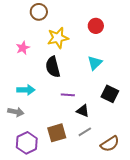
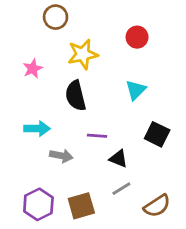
gray arrow: (16, 112) -> (61, 156), moved
brown square: (57, 133) -> (81, 206), moved

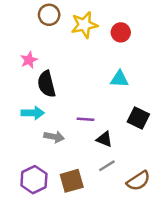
yellow star: (83, 54) -> (84, 25), moved
cyan triangle: (136, 90) -> (119, 79), turned 48
black semicircle: (76, 96) -> (47, 84), moved

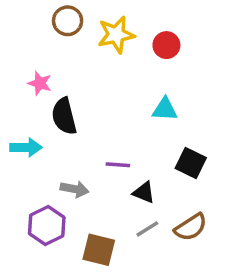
pink star: (29, 60) -> (40, 83), turned -30
cyan arrow: (33, 113) -> (26, 147), moved
purple hexagon: (34, 180) -> (47, 225), moved
brown square: (72, 181) -> (99, 250), turned 30
brown semicircle: (138, 181) -> (191, 227), moved

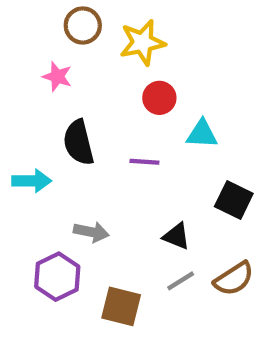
red circle: (166, 45) -> (159, 98), moved
pink star: (40, 83) -> (57, 77), moved
purple line: (118, 165) -> (144, 162), moved

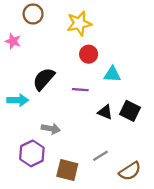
brown circle: (83, 25) -> (33, 14), moved
pink star: (57, 77) -> (13, 41), moved
black semicircle: (79, 143) -> (44, 79), turned 55
black triangle: (176, 236) -> (105, 112), moved
brown semicircle: (234, 279) -> (130, 171), moved

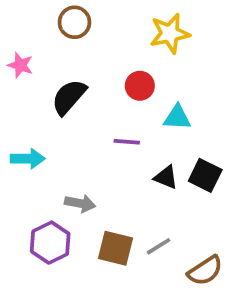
brown circle: (33, 14) -> (74, 22), moved
yellow star: (79, 23) -> (170, 33), moved
black semicircle: (44, 79) -> (69, 97), moved
brown square: (67, 170) -> (116, 248), moved

